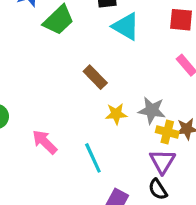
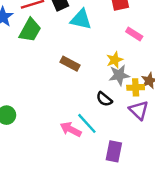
yellow star: (116, 114) -> (115, 60), moved
pink arrow: (45, 142) -> (71, 129), moved
black semicircle: (158, 189) -> (104, 99), moved

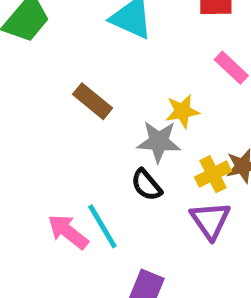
gray star: (119, 75) -> (159, 142), moved
yellow cross: (136, 87) -> (213, 174), turned -35

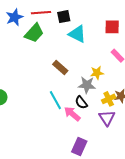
cyan line: (102, 226) -> (55, 100), moved
pink arrow: (68, 232) -> (72, 114), moved

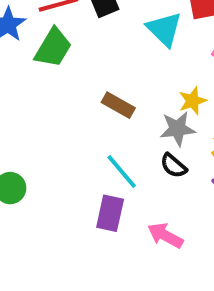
cyan triangle: (77, 34) -> (164, 29), moved, turned 30
pink arrow: (72, 114) -> (165, 235), moved
purple rectangle: (79, 147) -> (110, 213), moved

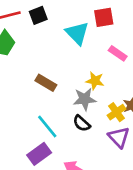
yellow star: (193, 101) -> (95, 81), turned 30
purple rectangle: (110, 213) -> (39, 154), turned 40

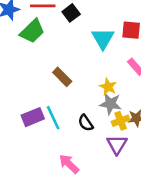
black square: (38, 15) -> (71, 13), turned -30
gray star: (85, 99) -> (110, 104), moved
purple rectangle: (39, 154) -> (33, 117), moved

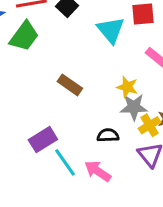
cyan line: (53, 118) -> (65, 162), moved
black semicircle: (86, 123) -> (108, 135), turned 132
pink arrow: (69, 164) -> (98, 171), moved

